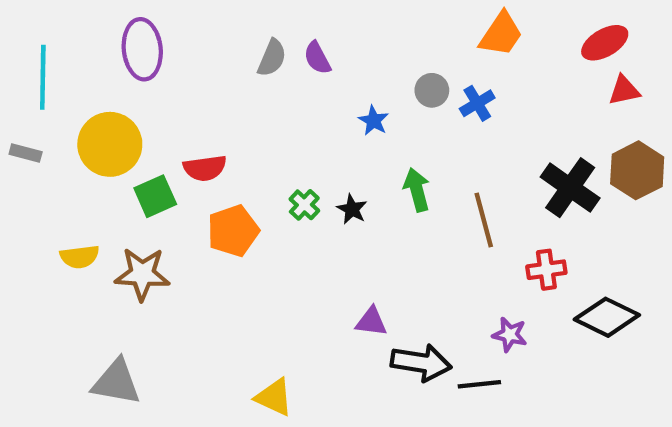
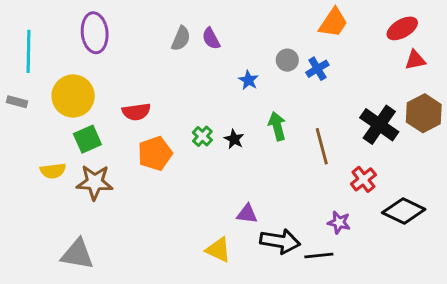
green square: (155, 196) -> (87, 139), moved
red cross: (546, 270) -> (363, 179), turned -30
yellow triangle: (274, 397) -> (218, 250), moved

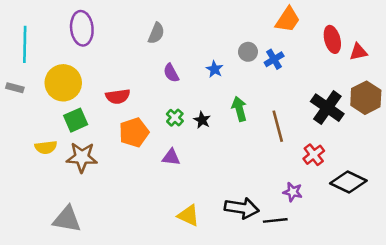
red ellipse: (402, 28) -> (332, 39), moved, turned -75
purple semicircle: (211, 38) -> (171, 73), moved
purple triangle: (247, 214) -> (171, 157), moved

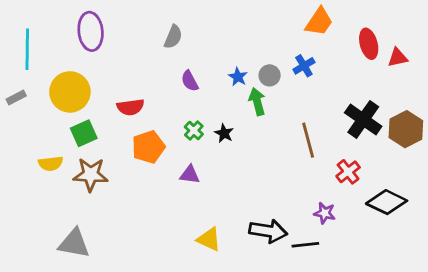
gray circle: (248, 52) -> (270, 75), moved
gray rectangle: (15, 88) -> (16, 97), turned -42
brown hexagon: (366, 98) -> (406, 129), moved
green arrow: (239, 109) -> (257, 102), moved

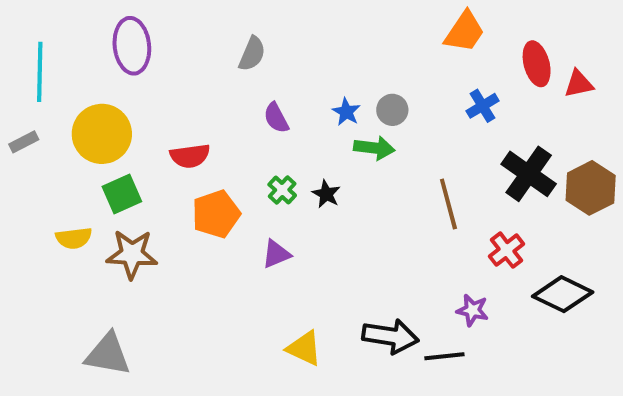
blue cross: (304, 66) -> (482, 106), moved
green arrow: (257, 102) -> (374, 148), turned 112
purple triangle: (190, 175) -> (276, 254), turned -30

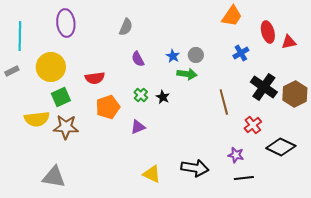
yellow semicircle: (74, 238) -> (37, 119), size x1.4
black line: (444, 356) -> (244, 178), moved

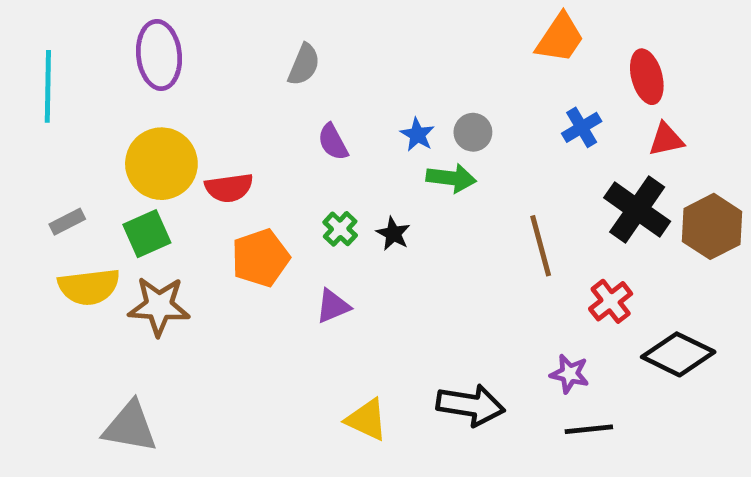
red triangle: (289, 42) -> (666, 139), moved
yellow circle: (51, 67) -> (161, 164), moved
gray rectangle: (12, 71) -> (67, 222), moved

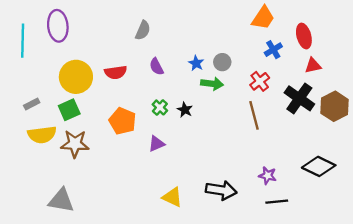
purple ellipse: (159, 55) -> (58, 26), moved
blue cross: (582, 127) -> (273, 50), moved
red semicircle: (229, 188) -> (116, 72), moved
orange pentagon: (260, 258) -> (122, 121), turned -30
red cross: (611, 301) -> (260, 81), moved

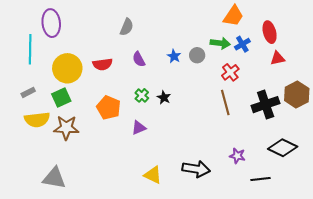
cyan line: (23, 41) -> (30, 49), moved
green arrow: (212, 84) -> (220, 43), moved
black cross: (299, 98) -> (266, 105), moved, turned 36
black line: (277, 202) -> (260, 179), moved

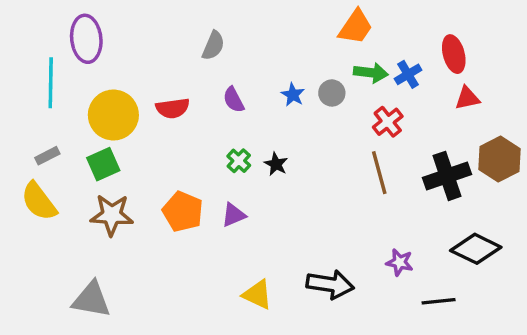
orange trapezoid: (233, 16) -> (356, 27), moved
orange pentagon: (109, 108) -> (183, 212), moved
yellow semicircle: (37, 120) -> (39, 201), moved, turned 60

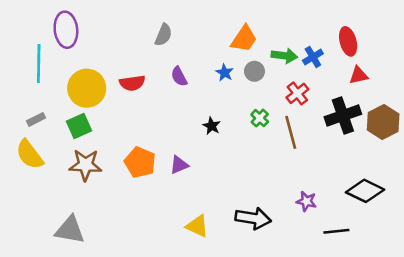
orange trapezoid: (356, 27) -> (244, 39), moved
green cross: (239, 161) -> (260, 118), moved
black cross: (447, 176) -> (343, 115), moved

